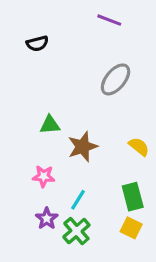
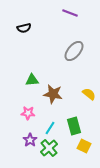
brown star: (83, 147) -> (53, 94), turned 30
green rectangle: (133, 197) -> (74, 126), moved

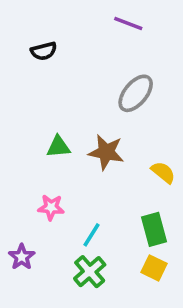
brown star: (53, 94) -> (106, 152), moved
green rectangle: (74, 126) -> (154, 229), moved
purple star: (30, 140) -> (22, 257), moved

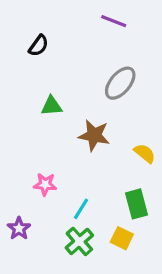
black semicircle: (44, 51) -> (39, 46), turned -40
green triangle: (58, 147) -> (52, 106), moved
yellow square: (154, 268) -> (122, 238), moved

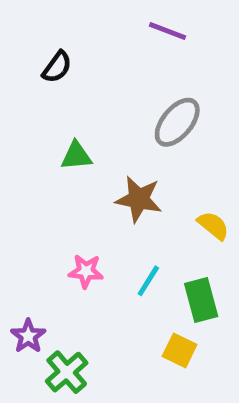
pink star: (45, 184) -> (86, 271), moved
cyan line: (81, 209) -> (148, 281), moved
green cross: (79, 241) -> (67, 372), moved

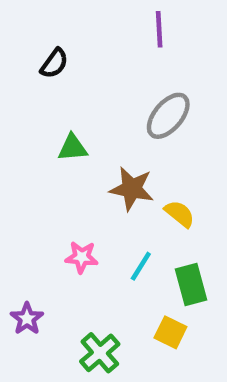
purple line: (168, 31) -> (159, 29), turned 66
yellow semicircle: (213, 226) -> (180, 214), moved
green cross: (67, 372) -> (100, 353), moved

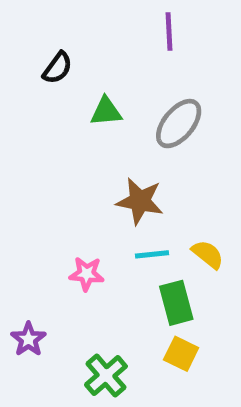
green triangle: (72, 148) -> (106, 111), moved
yellow semicircle: (180, 214) -> (208, 254), moved
cyan line: (141, 266) -> (152, 254), moved, turned 52
green rectangle: (191, 284) -> (176, 303), moved

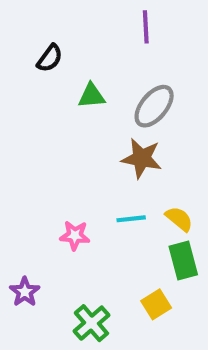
brown star: (140, 201) -> (142, 158), moved
green rectangle: (176, 303) -> (183, 261), moved
yellow square: (181, 354) -> (156, 304), turned 32

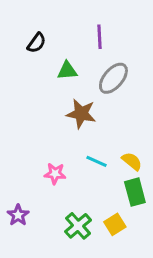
purple line: (146, 27) -> (100, 37), moved
brown star: (142, 158) -> (81, 114), moved
cyan line: (131, 219) -> (96, 161), turned 30
green cross: (91, 323) -> (78, 226), moved

